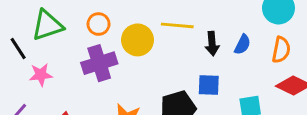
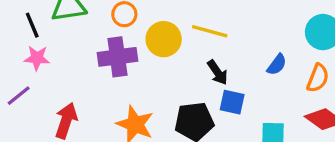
black arrow: (212, 44) -> (218, 72), moved, turned -40
pink star: (41, 75) -> (37, 58), moved

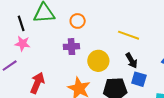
yellow circle: (164, 39) -> (98, 61), moved
purple cross: (117, 57) -> (71, 47), size x0.7

